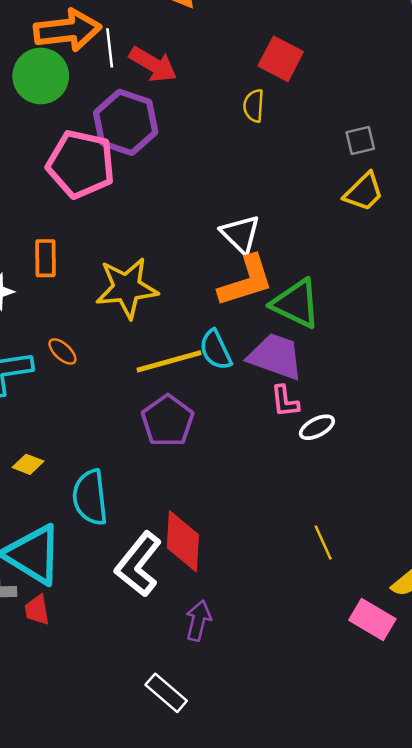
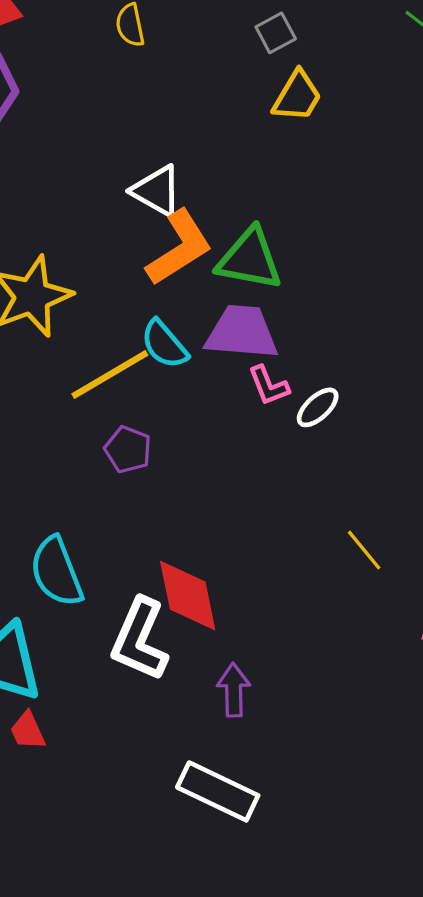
purple pentagon: (168, 421) -> (128, 450), size x0.7
white rectangle: (166, 693) -> (218, 791), size x1.4

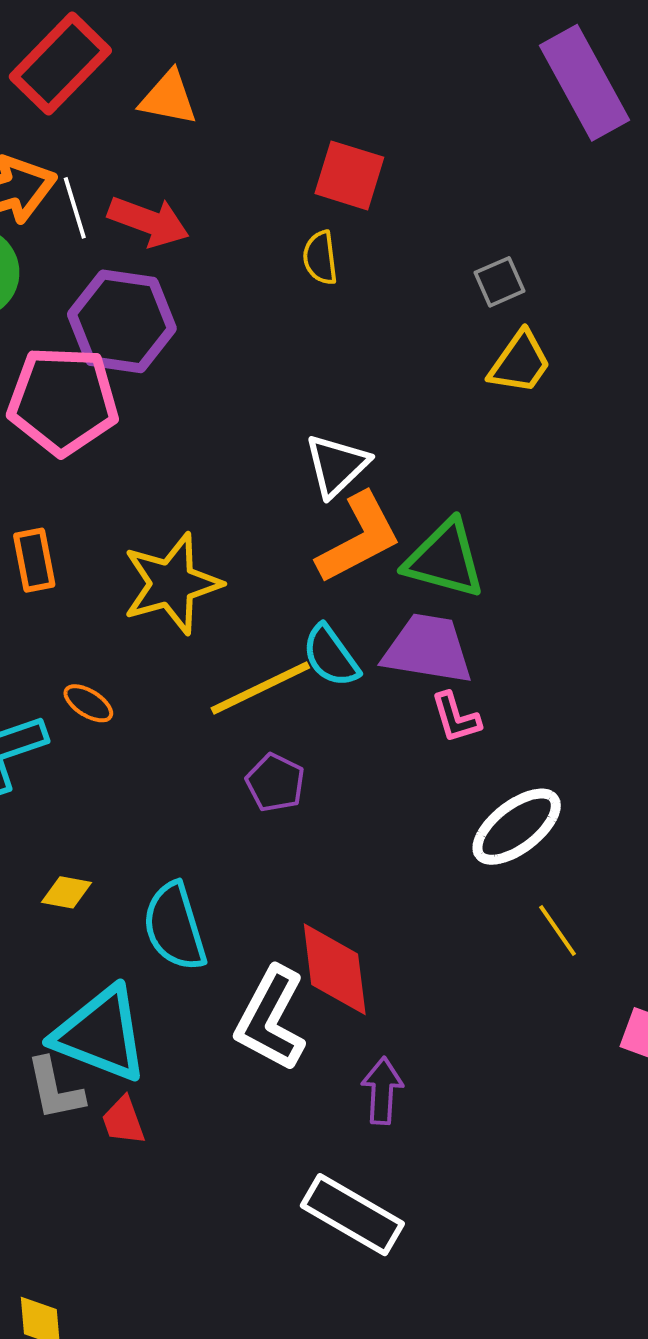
white triangle: (157, 191) -> (337, 465), turned 42
white ellipse: (318, 407) -> (517, 827), moved, size x1.6

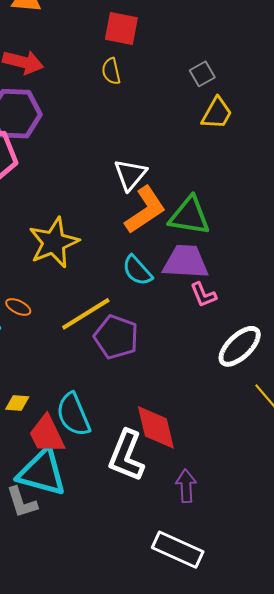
yellow line: (260, 688) -> (86, 314), moved
purple pentagon: (275, 783) -> (116, 337), size x1.5
red trapezoid: (123, 1121) -> (47, 434), moved, size x1.6

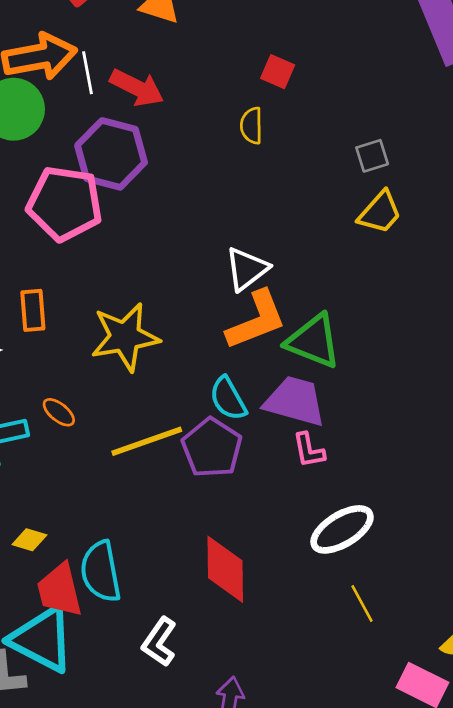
red square: (121, 28) -> (278, 72), size x0.7
purple pentagon: (116, 337) -> (212, 448), moved
red diamond: (156, 427) -> (225, 569), moved
white L-shape: (126, 456) -> (159, 642), size x0.7

